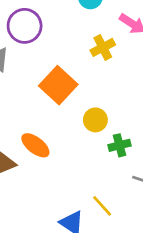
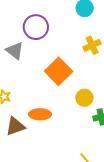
orange ellipse: (35, 145) -> (40, 114), turned -40

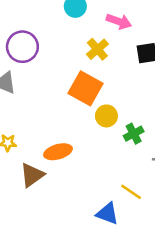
orange square: (59, 71) -> (85, 88), moved

